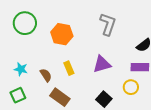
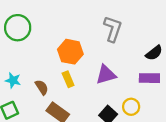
orange hexagon: (62, 34) -> (70, 52), moved
yellow circle: (131, 87) -> (131, 107), moved

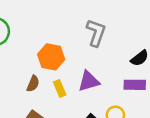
yellow rectangle: (68, 79) -> (60, 88), moved
brown semicircle: (42, 87) -> (33, 84), moved, turned 56

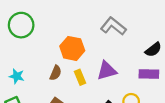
gray L-shape: (96, 33) -> (113, 26), turned -70

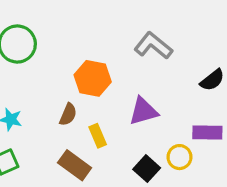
purple rectangle: (149, 74) -> (207, 132), moved
yellow rectangle: (80, 77) -> (98, 136), moved

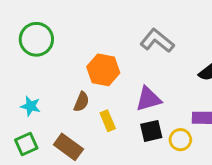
brown rectangle: (75, 165) -> (68, 147), moved
black square: (147, 169) -> (151, 131), moved, turned 35

